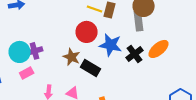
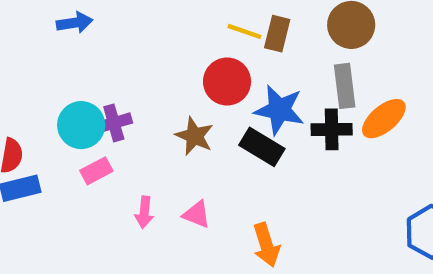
gray rectangle: (139, 21) -> (345, 86), moved
black cross: (135, 54) -> (332, 129), turned 36
black rectangle: (91, 68) -> (262, 147), moved

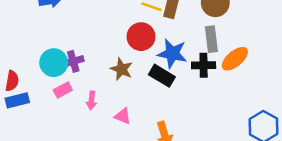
pink arrow: (144, 212) -> (91, 100), moved

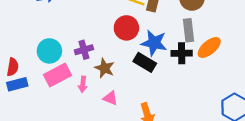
purple cross: (73, 61) -> (84, 50), moved
brown star: (121, 69) -> (105, 68), moved
pink rectangle: (63, 90) -> (57, 75), size x1.6

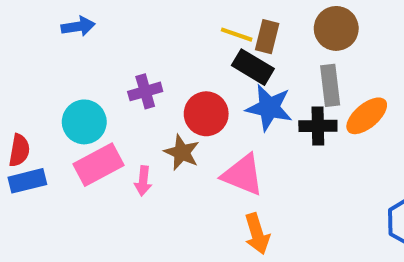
red circle: (126, 28) -> (206, 114), moved
purple cross: (84, 50) -> (145, 91), moved
black rectangle: (145, 62) -> (253, 67), moved
pink triangle: (110, 98) -> (243, 175), moved, size x1.6

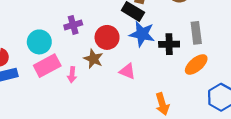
gray rectangle: (330, 85) -> (196, 33), moved
orange ellipse: (367, 116) -> (196, 64), moved
pink triangle: (243, 175) -> (127, 71), size x0.7
orange arrow: (257, 234) -> (162, 104), moved

